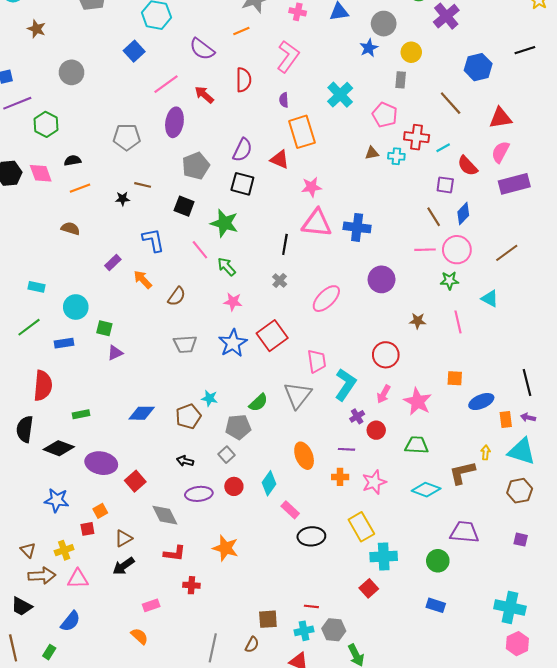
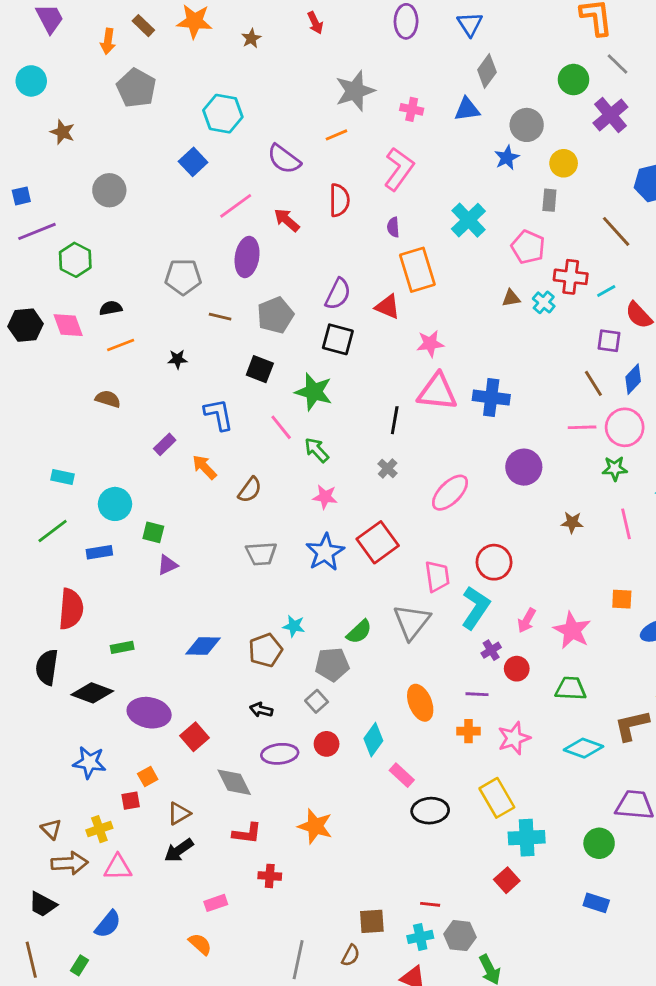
cyan cross: (396, 156) -> (544, 302), turned 35
brown line: (143, 185) -> (220, 317), moved
red circle: (386, 355) -> (494, 562), moved

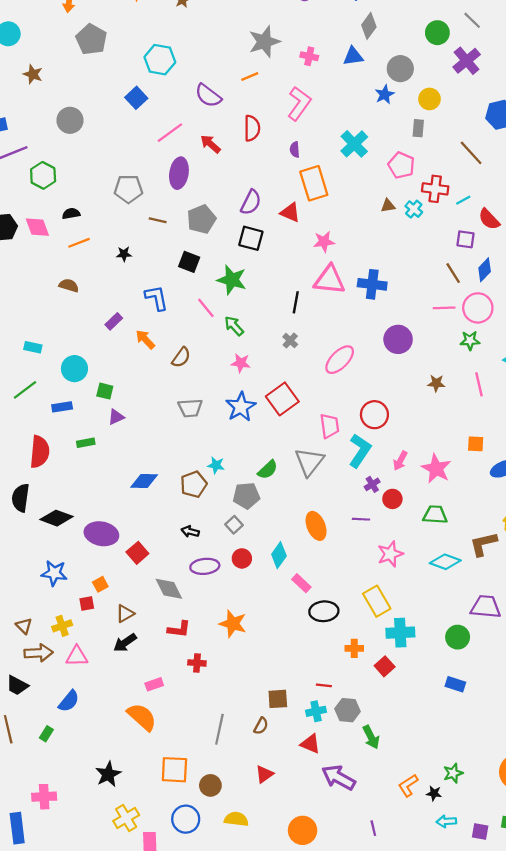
green rectangle: (122, 647) -> (86, 443), moved
orange cross: (468, 731) -> (354, 648), moved
orange semicircle: (200, 944) -> (142, 717), size x1.6

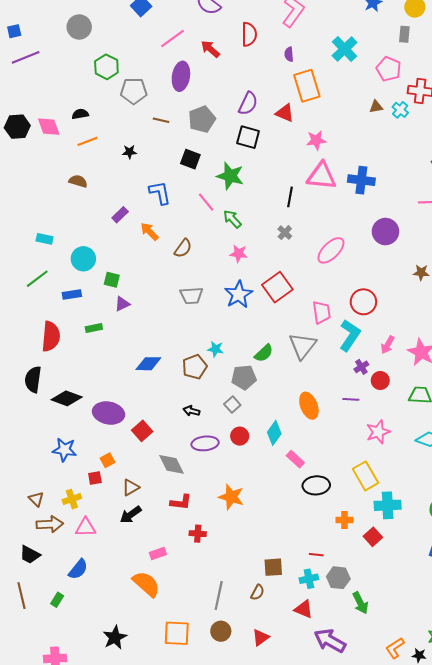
green hexagon: (43, 175) -> (106, 67), moved
brown circle: (210, 785) -> (221, 631), moved

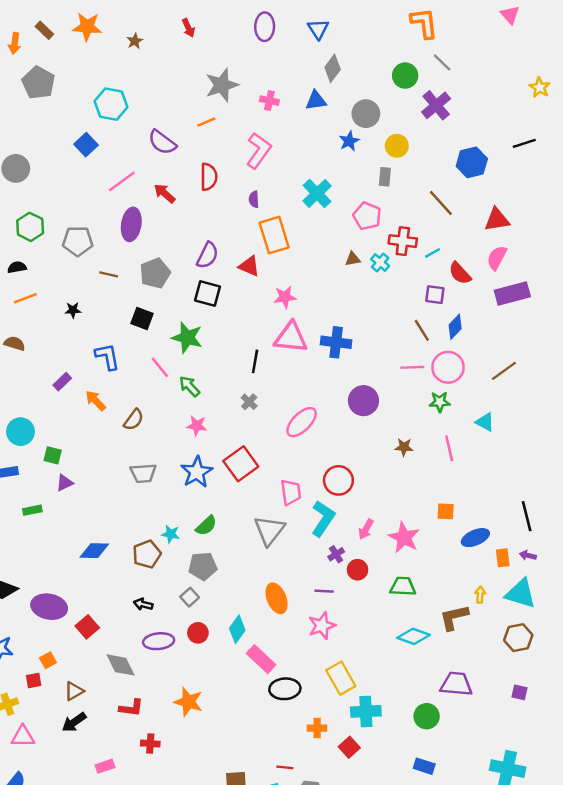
green hexagon: (106, 67) -> (30, 227), moved
green semicircle: (264, 353) -> (206, 526), moved
pink star: (378, 432) -> (322, 626), moved
pink rectangle: (295, 459) -> (261, 659), size x1.4

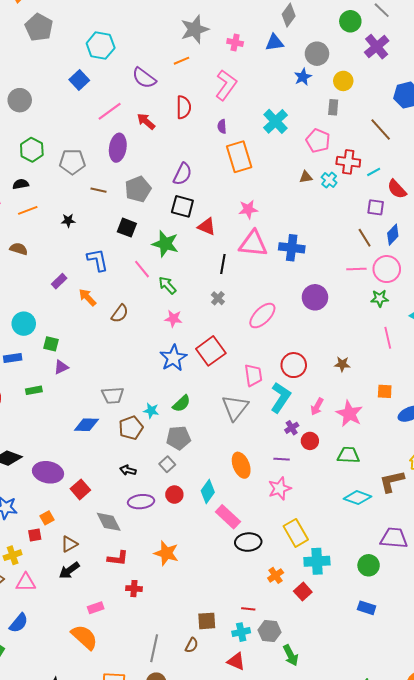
red triangle: (249, 266) -> (207, 227), moved
brown star: (404, 447) -> (342, 364), moved
gray trapezoid: (143, 473) -> (113, 395), moved
orange cross: (317, 728) -> (276, 575), turned -35

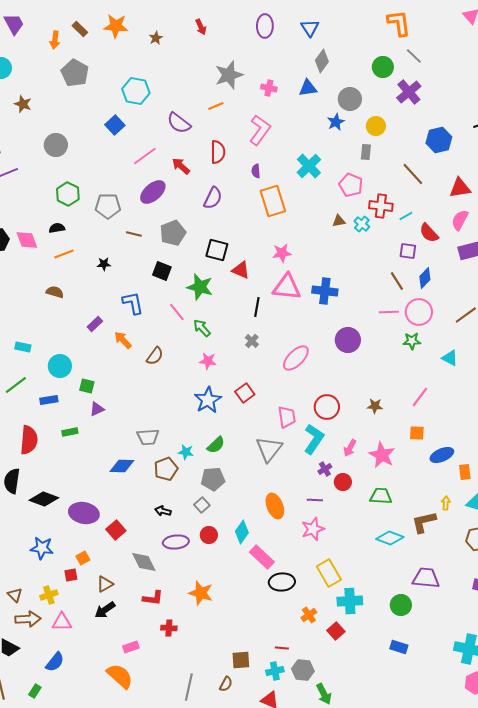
purple ellipse: (118, 148) -> (153, 192), turned 40
purple semicircle: (182, 174) -> (213, 198), moved
pink line: (388, 338) -> (420, 397), moved, turned 50
red square: (211, 351) -> (245, 393), size x0.7

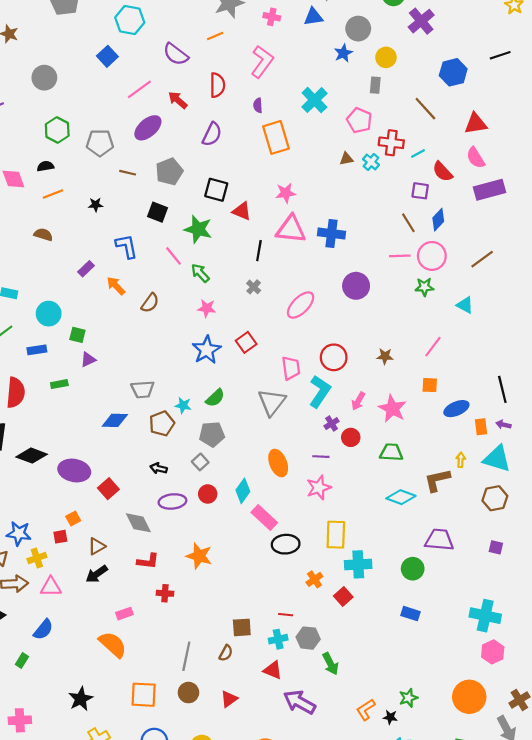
pink semicircle: (460, 220) -> (476, 158), turned -60
blue star: (42, 548) -> (19, 533), moved
yellow rectangle: (329, 573) -> (336, 535), turned 32

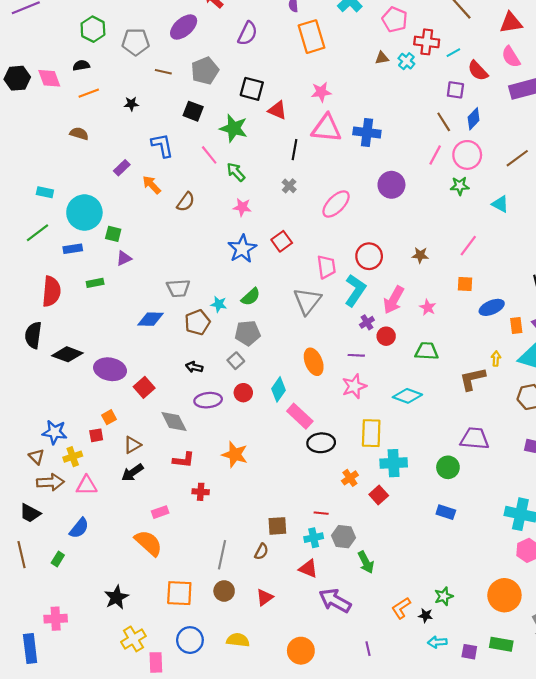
pink line: (400, 256) -> (435, 155), turned -60
cyan circle: (49, 314) -> (84, 213), size x1.4
pink arrow: (358, 401) -> (394, 300), size x1.5
pink star: (392, 409) -> (428, 307), size x0.6
cyan diamond: (401, 497) -> (407, 396), moved

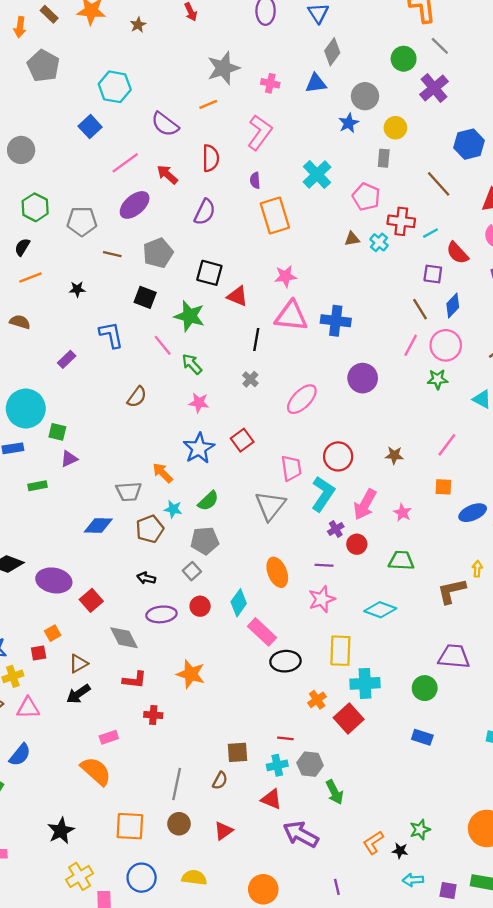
black semicircle: (81, 65) -> (22, 247), turned -49
orange arrow: (152, 185) -> (163, 473), moved
red square: (379, 495) -> (349, 719), size x1.4

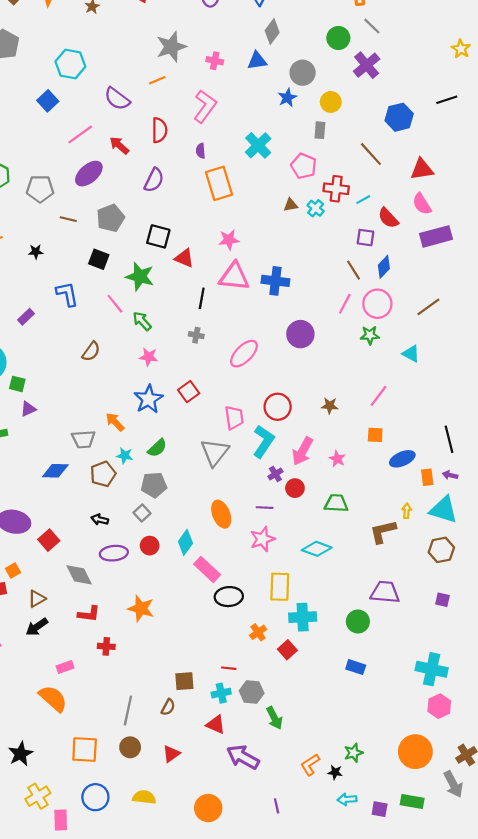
gray cross: (250, 379) -> (196, 335), turned -32
red square: (349, 719) -> (287, 650), size x0.7

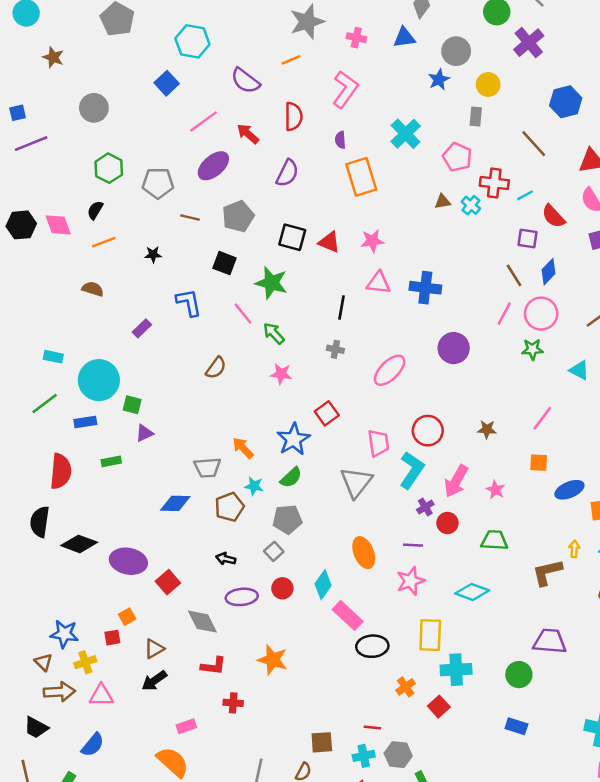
red triangle: (184, 258) -> (329, 242), moved
pink triangle: (234, 277) -> (378, 283), size x0.7
blue star: (149, 399) -> (293, 439), moved

